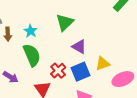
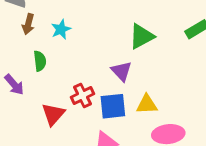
green triangle: (65, 22) -> (142, 36), moved
green semicircle: (32, 55) -> (40, 61), moved, size x0.6

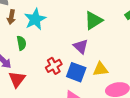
cyan star: (61, 29) -> (35, 19), size x1.5
blue square: (113, 106) -> (76, 72), turned 30
red triangle: (53, 114) -> (17, 79), moved

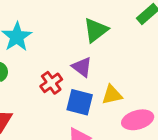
red cross: (54, 66) -> (51, 83), moved

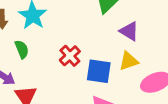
purple triangle: (82, 67) -> (129, 31), moved

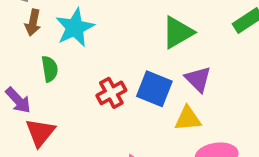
blue square: (99, 71) -> (154, 89), moved

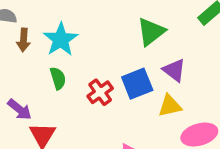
green semicircle: (50, 69) -> (58, 78), moved
blue square: (154, 89) -> (137, 84), turned -36

